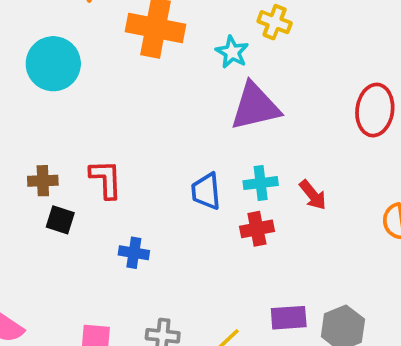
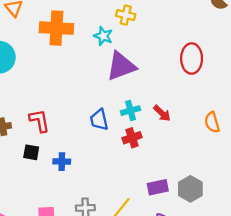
black square: (60, 220) -> (31, 152), moved

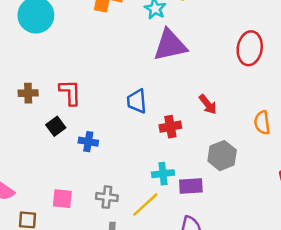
cyan cross: (130, 111) -> (163, 174), moved
black square: (31, 152) -> (56, 126), turned 35
gray hexagon: (190, 189) -> (222, 156), moved

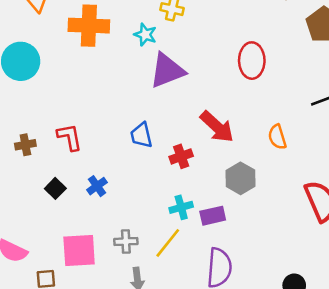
red arrow: (208, 104) -> (217, 127), size x1.6
black square: (56, 126) -> (55, 188), moved
blue cross: (88, 142) -> (97, 186), turned -36
pink square: (62, 199) -> (79, 251), size x1.6

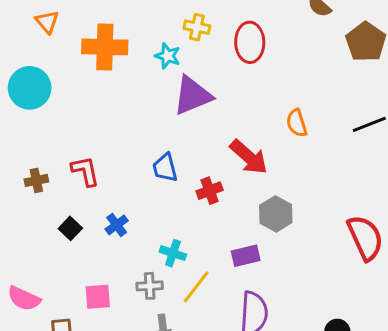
red ellipse: (252, 61) -> (250, 42), moved
orange semicircle: (277, 137) -> (297, 123), moved
cyan cross: (181, 207) -> (173, 253), moved, turned 35
pink square: (79, 251) -> (98, 297), size x0.7

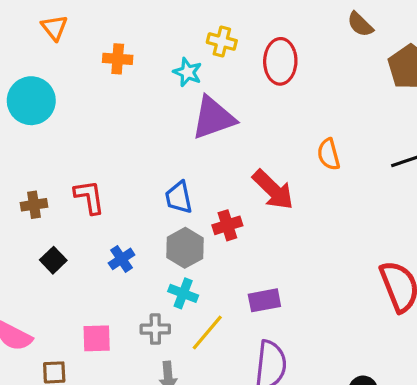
orange cross: (105, 47) -> (118, 59), size x0.6
gray hexagon: (276, 214) -> (185, 248), moved
black square: (70, 228) -> (53, 260), moved

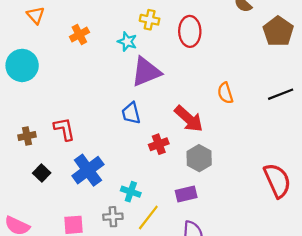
orange cross: (118, 59) -> (79, 35), turned -30
blue trapezoid: (179, 197) -> (131, 113), moved
gray hexagon: (185, 248) -> (199, 158), moved
blue cross: (122, 259) -> (88, 170), size x1.8

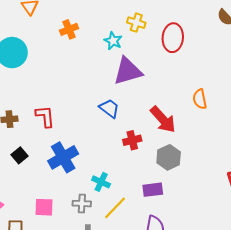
blue trapezoid: (131, 113) -> (109, 108), turned 135

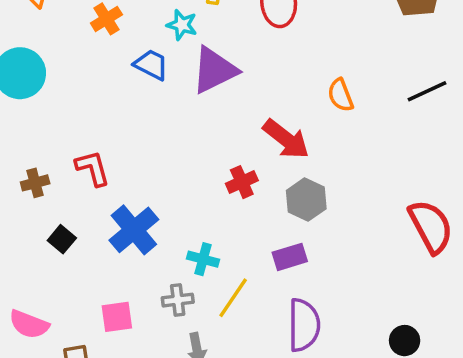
blue trapezoid: (109, 108) -> (151, 65), moved

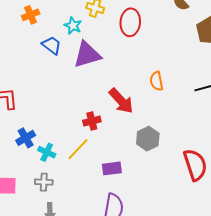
gray hexagon: (306, 200) -> (148, 139), moved
blue cross: (134, 230) -> (26, 138), size x0.7
cyan cross: (203, 259) -> (47, 152), moved
yellow line: (233, 298) -> (78, 149), moved

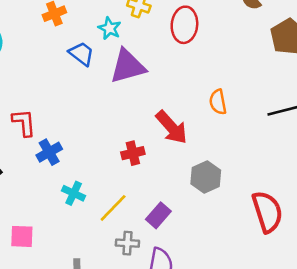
blue cross: (26, 138) -> (49, 152), moved
yellow line: (78, 149) -> (113, 208), moved
purple rectangle: (112, 168) -> (158, 215), turned -42
gray cross: (44, 182) -> (127, 243), moved

